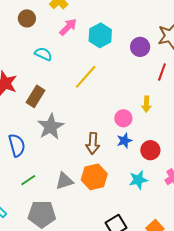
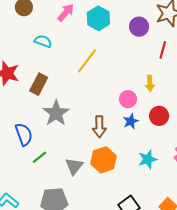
red circle: (150, 150) -> (159, 116), moved
green line: (28, 180) -> (40, 157), moved
gray triangle: (64, 181) -> (74, 166), turned -30

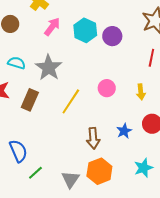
purple circle: (139, 27) -> (112, 36), moved
cyan semicircle: (43, 41) -> (17, 63), moved
yellow line: (87, 61) -> (71, 101), moved
pink circle: (128, 99) -> (107, 88), moved
gray star: (56, 113) -> (49, 68), moved

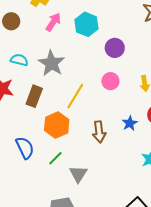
purple circle: (112, 36) -> (115, 48), moved
orange hexagon: (99, 171) -> (57, 125), moved
green line: (35, 173) -> (55, 158), moved

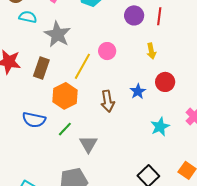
purple circle: (115, 48) -> (134, 15), moved
cyan semicircle: (19, 60) -> (28, 17), moved
pink circle: (110, 81) -> (107, 51), moved
blue semicircle: (25, 148) -> (34, 120), turned 130

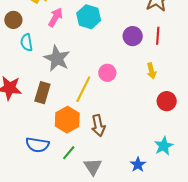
cyan semicircle: (28, 17) -> (27, 42), turned -108
blue star: (138, 91) -> (138, 165), moved
brown arrow: (108, 101) -> (98, 125), moved

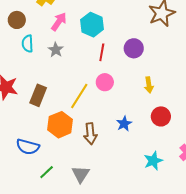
red line: (158, 36) -> (102, 52), moved
gray star: (57, 58) -> (56, 50), moved, size x0.6
green line: (69, 153) -> (47, 172), moved
blue star: (138, 165) -> (124, 124), moved

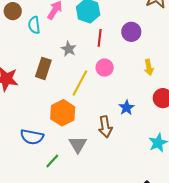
cyan semicircle: (28, 44) -> (34, 25), moved
gray star: (56, 50) -> (69, 49), moved
brown rectangle: (38, 95) -> (43, 68), moved
brown arrow: (90, 134) -> (105, 127), moved
gray triangle: (81, 174) -> (78, 144), moved

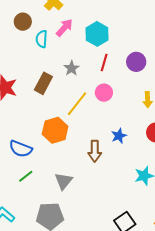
gray triangle: (78, 144) -> (63, 181), moved
green line: (52, 161) -> (26, 176), moved

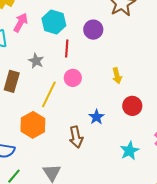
purple circle: (136, 62) -> (93, 30), moved

